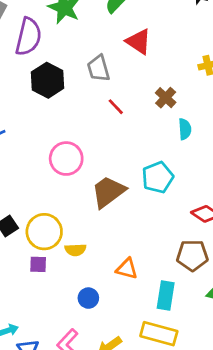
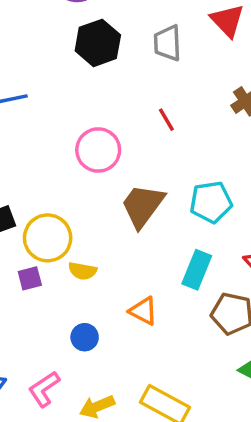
red line: (116, 107) -> (166, 120), moved
brown trapezoid: (108, 192) -> (143, 206), turned -30
purple square: (38, 264) -> (30, 278), turned -30
cyan rectangle: (166, 296) -> (197, 270), moved

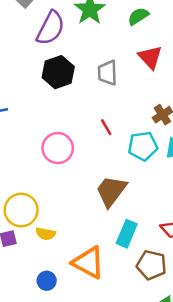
cyan pentagon: (211, 202) -> (143, 146), moved
brown trapezoid: (143, 206) -> (111, 191), moved
orange triangle: (143, 311) -> (88, 263), size x1.6

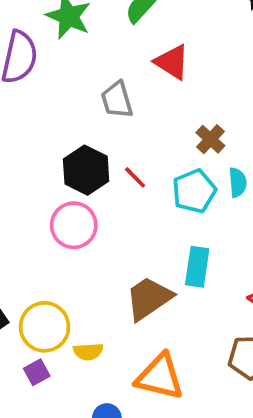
black hexagon: (58, 72) -> (86, 170), moved
brown trapezoid: (111, 191) -> (149, 298), moved, turned 33
cyan rectangle: (127, 234) -> (197, 267), moved

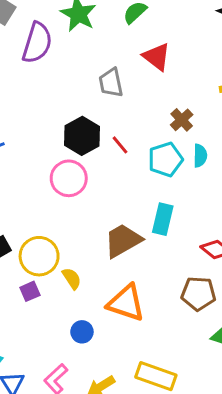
yellow semicircle: (88, 352) -> (72, 278), turned -125

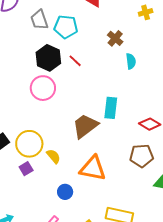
gray trapezoid: (111, 83) -> (39, 20), moved
cyan pentagon: (165, 160) -> (66, 27), moved, turned 30

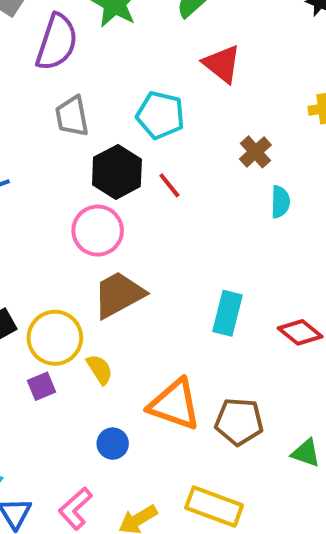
gray trapezoid: (39, 20) -> (72, 116), moved
cyan rectangle: (111, 108) -> (228, 313), moved
brown trapezoid: (85, 126) -> (119, 295), moved
brown pentagon: (141, 156) -> (239, 422), moved

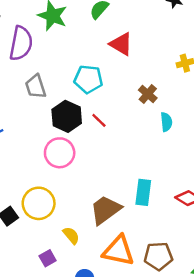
brown trapezoid: (119, 295) -> (105, 210), moved
yellow circle: (55, 338) -> (39, 203), moved
purple square: (41, 386) -> (48, 258), moved

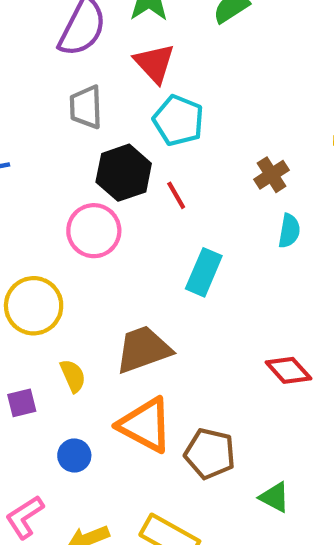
red triangle: (121, 44) -> (154, 63), moved
cyan rectangle: (143, 192) -> (204, 272), moved

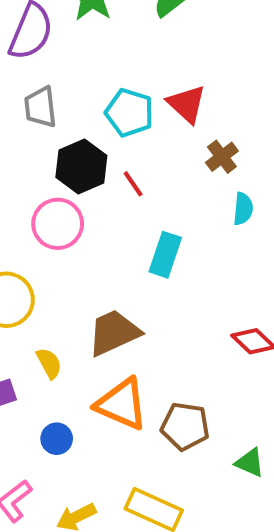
red triangle: (154, 63) -> (187, 104), moved

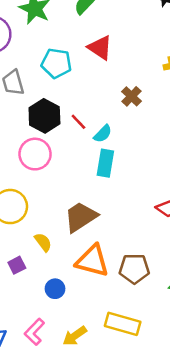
red triangle: (187, 104) -> (100, 48), moved
cyan pentagon: (129, 113) -> (56, 63), moved
cyan semicircle: (243, 209) -> (103, 134), moved, turned 48

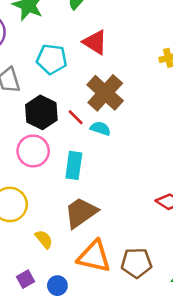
brown cross: (131, 96) -> (105, 93), moved, size x1.8
cyan semicircle: (103, 134) -> (100, 128), turned -114
cyan rectangle: (105, 163) -> (74, 165), moved
purple square: (17, 265) -> (25, 279), moved

